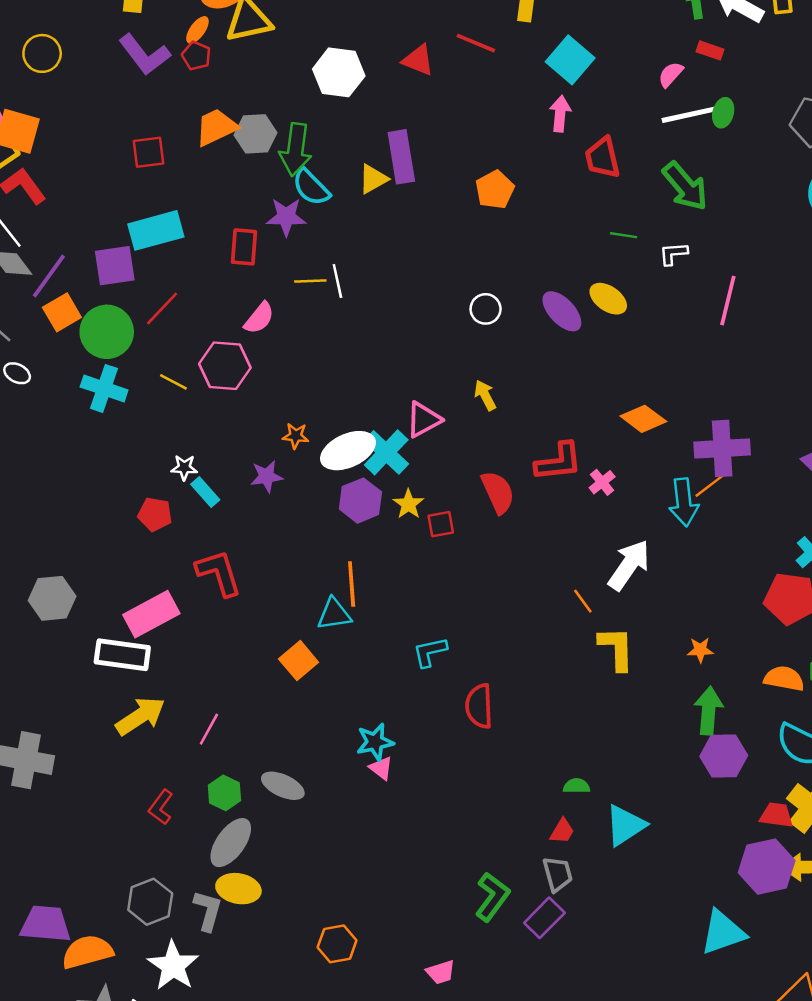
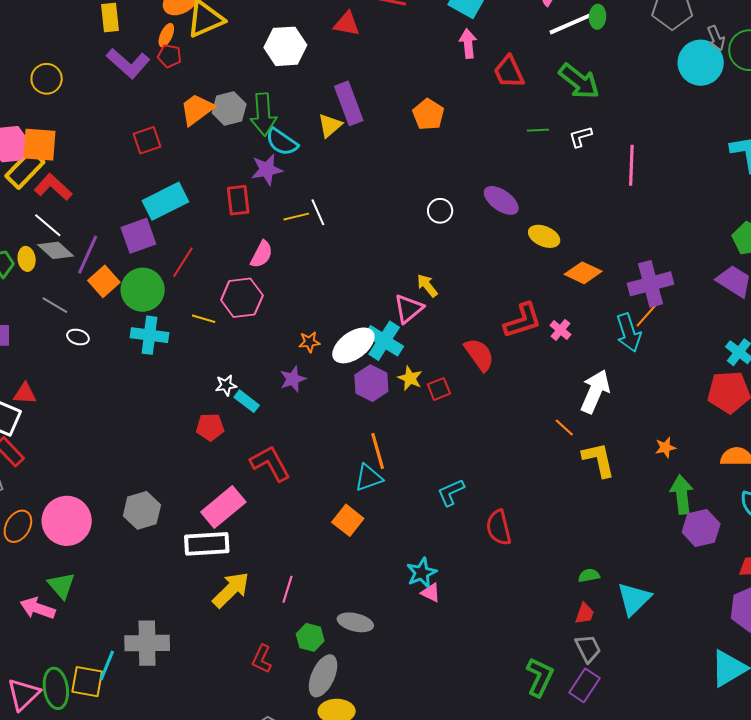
yellow ellipse: (608, 299) -> (544, 236), moved
yellow arrow: (485, 395) -> (427, 286), moved

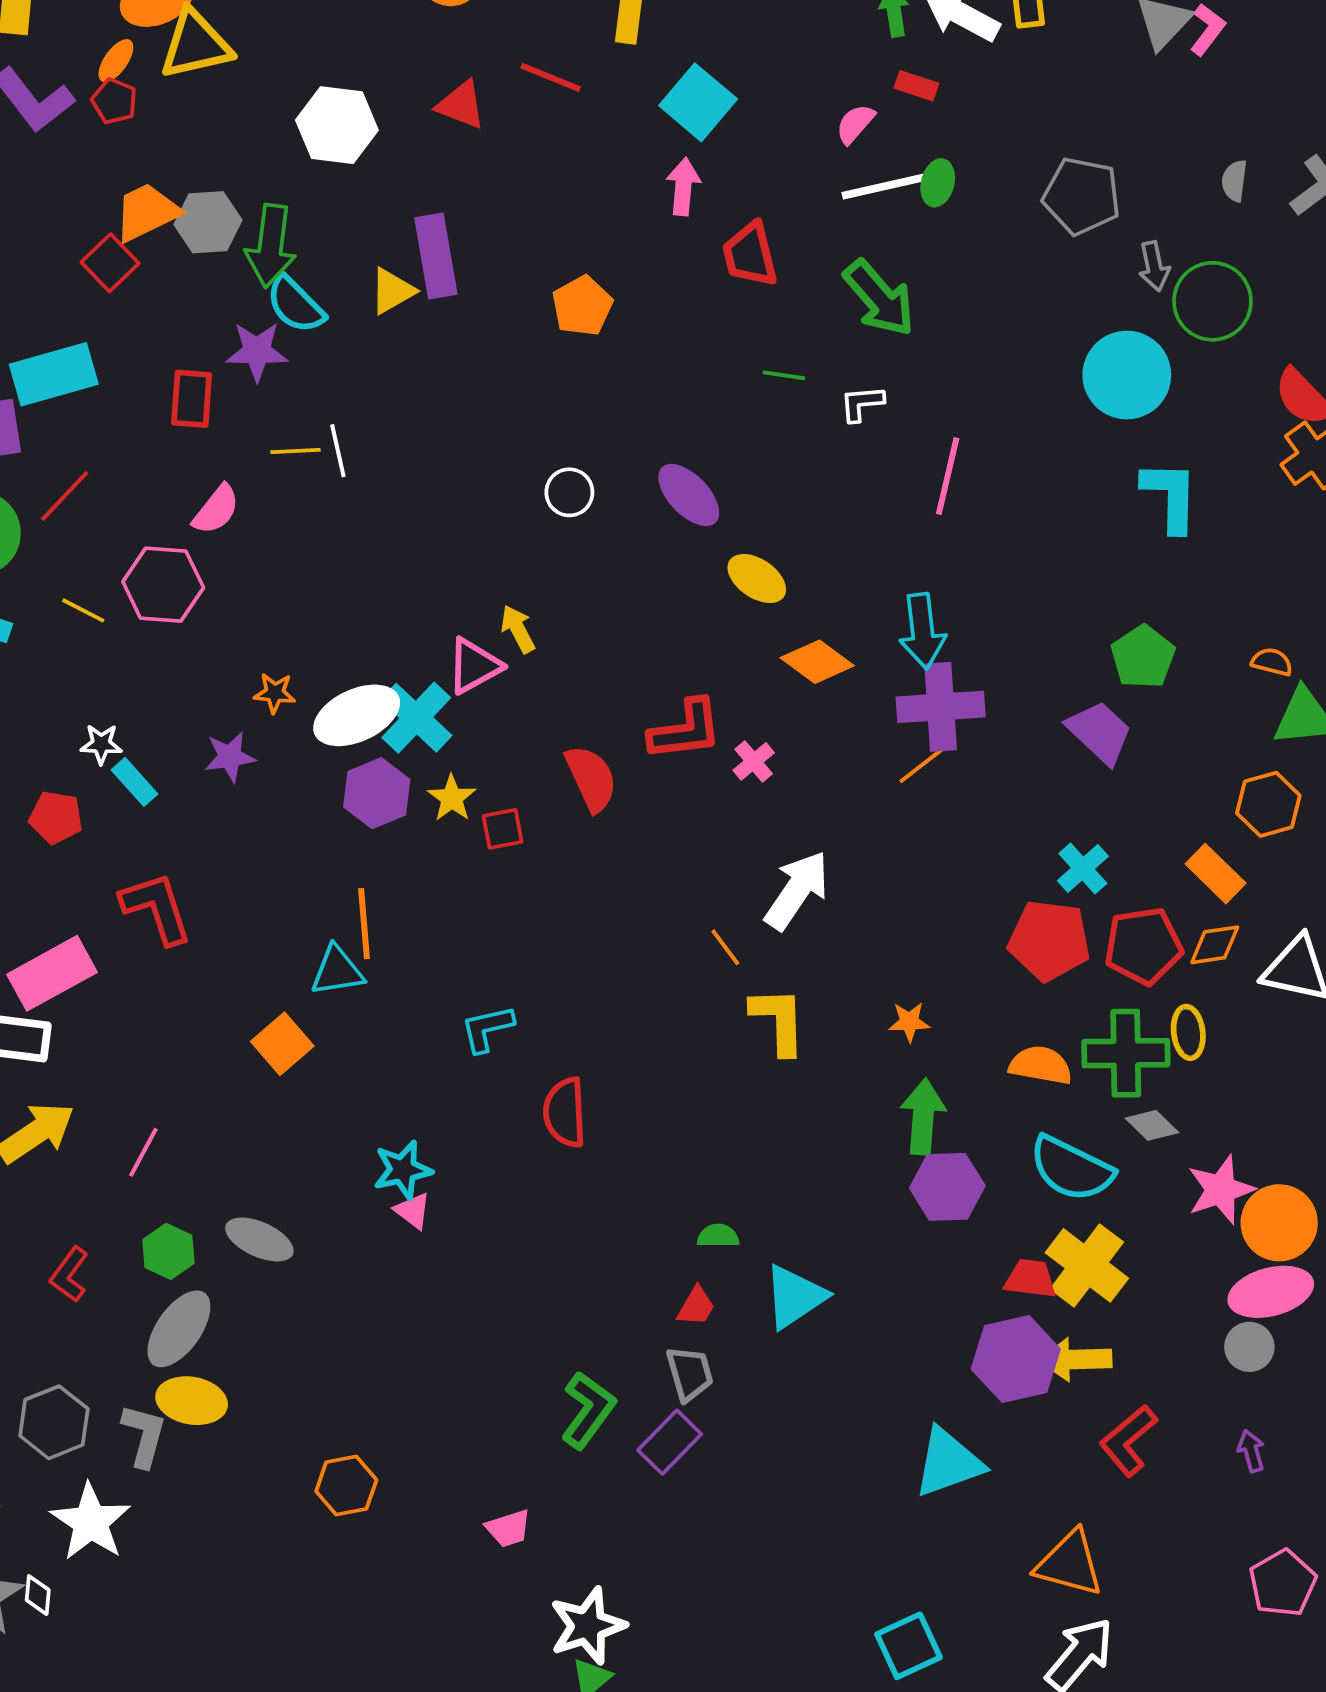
cyan circle: (701, 63) -> (1127, 375), moved
red square: (147, 140) -> (110, 263), moved, turned -36
cyan arrow: (629, 333) -> (922, 631), moved

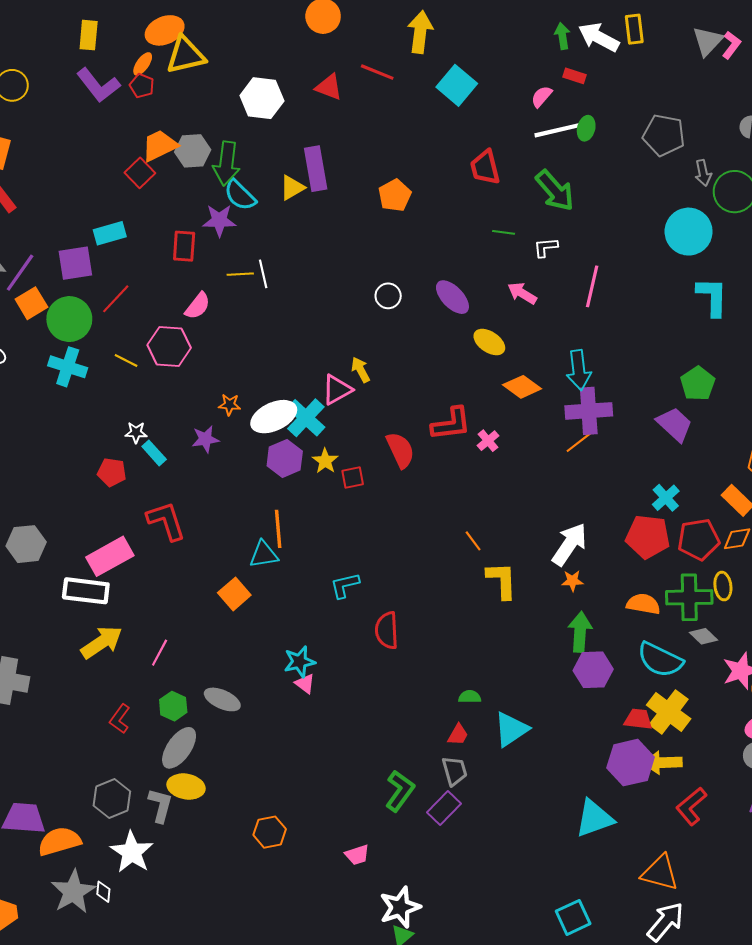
pink arrow: (683, 187) -> (522, 293), moved, turned -64
cyan rectangle: (54, 374) -> (110, 233), size x0.7
white arrow: (797, 890) -> (570, 544), moved

